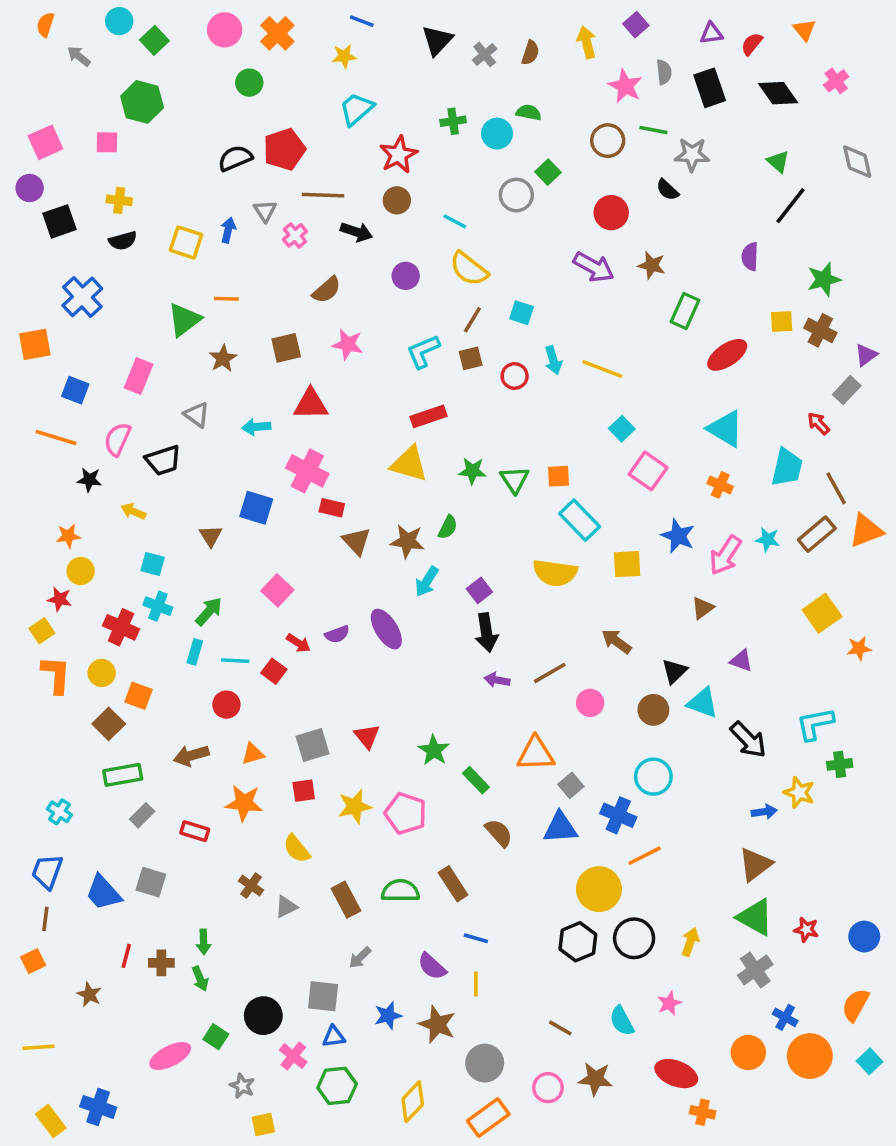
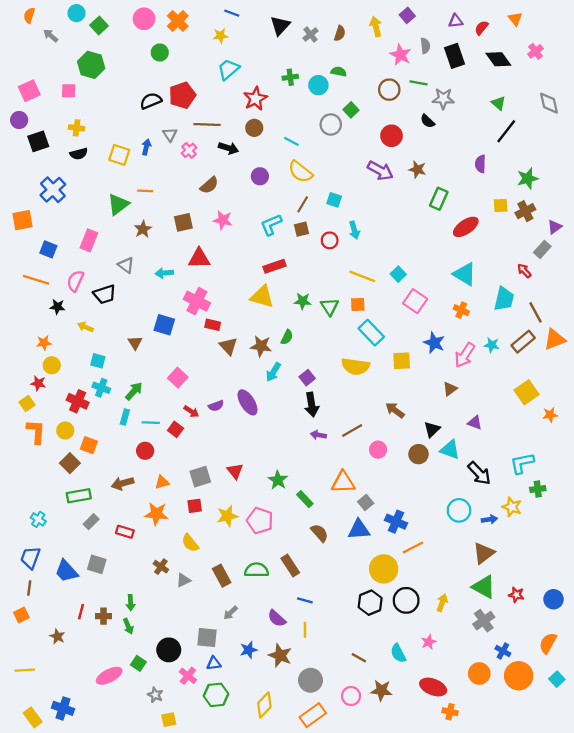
brown cross: (820, 330) -> (525, 211), turned 36
yellow line: (602, 369) -> (362, 276), moved
cyan circle: (653, 777) -> (459, 510), moved

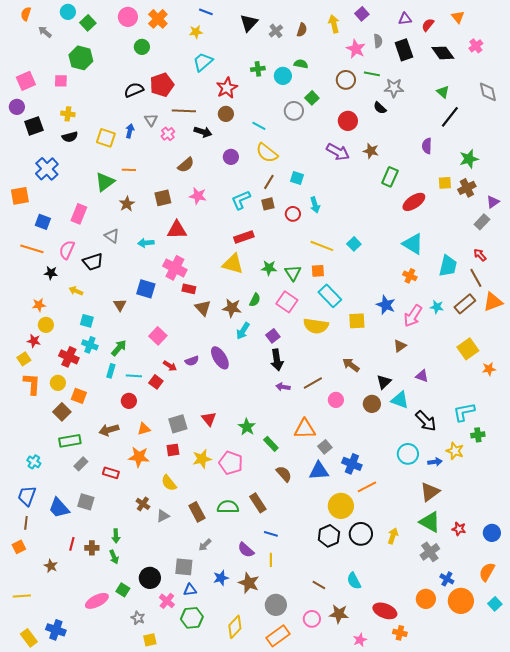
red arrow: (524, 271) -> (480, 255), moved
pink square: (415, 301) -> (287, 302), moved
pink star: (429, 642) -> (360, 640), moved

